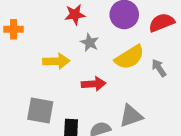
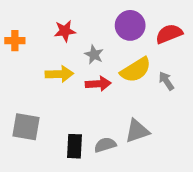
red star: (75, 15) -> (65, 31), moved
red arrow: (94, 84) -> (98, 84), moved
gray square: (40, 111) -> (26, 127), moved

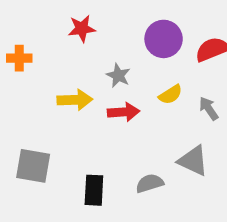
red star: (65, 31) -> (82, 29), moved
yellow semicircle: (136, 70) -> (170, 95), size x0.6
gray triangle: (137, 131) -> (193, 161), moved, turned 44
gray semicircle: (105, 145) -> (150, 183), moved

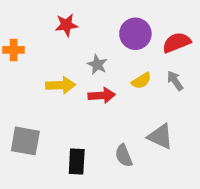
gray arrow: (209, 108) -> (175, 81), moved
gray semicircle: (150, 183) -> (124, 156), turned -95

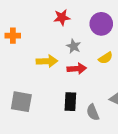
red star: (66, 25) -> (62, 17), moved
black rectangle: (77, 161) -> (70, 102), moved

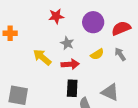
yellow arrow: (47, 61) -> (42, 57), turned -138
black rectangle: (70, 102) -> (72, 88), moved

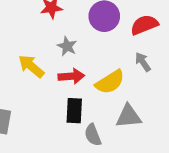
yellow semicircle: (97, 54) -> (110, 82), moved, size x1.5
gray triangle: (110, 92) -> (129, 116), turned -30

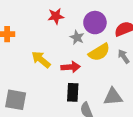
gray star: (67, 46) -> (77, 37), moved
yellow semicircle: (110, 82) -> (99, 52), moved

